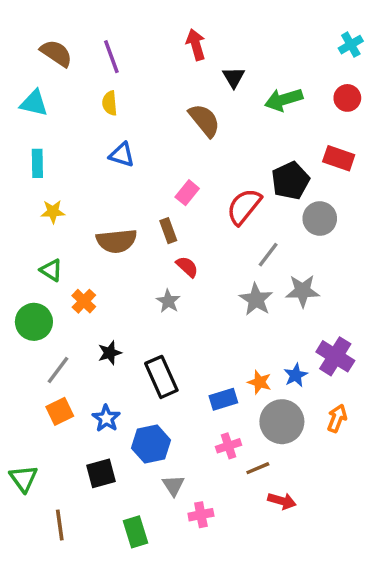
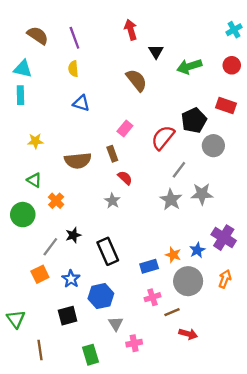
cyan rectangle: (37, 163) -> (20, 95), moved
gray line: (58, 370) -> (50, 247), moved

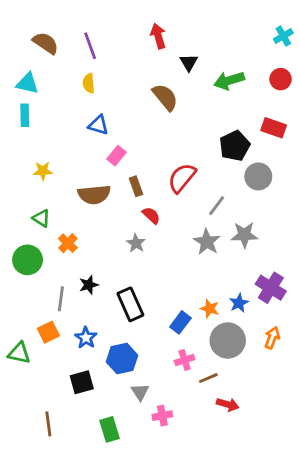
pink rectangle: (125, 128) -> (116, 156), moved
red semicircle: (163, 138) -> (182, 178), moved
gray line: (50, 247) -> (61, 299), turned -30
blue rectangle: (149, 266) -> (180, 322), turned -36
green triangle: (16, 319) -> (19, 353), moved, turned -42

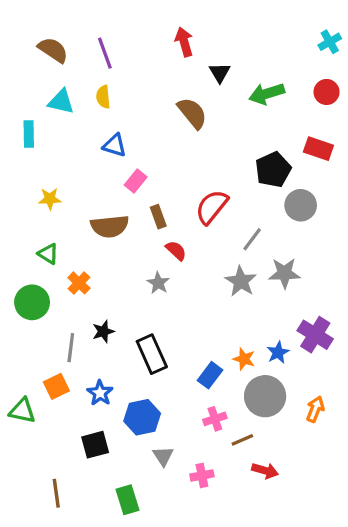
cyan triangle: (28, 83) -> (61, 102), moved
orange arrow: (272, 338) -> (315, 409), moved
pink cross: (162, 416) -> (202, 475), moved

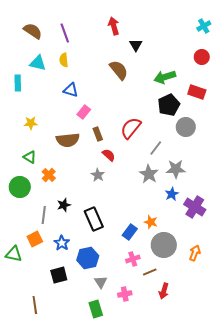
green arrow: (267, 94) -> (165, 77), moved
blue star: (278, 352) -> (172, 194), moved
red arrow: (265, 471) -> (164, 291), turned 91
green rectangle: (127, 500) -> (96, 309), moved

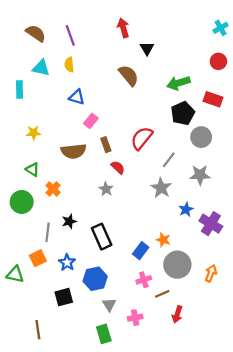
gray star: (176, 169) -> (200, 175), moved

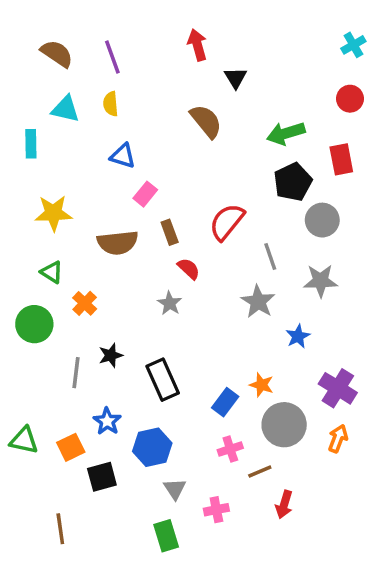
red rectangle: (213, 99) -> (341, 159), turned 60
yellow star: (34, 133) -> (53, 213), size x1.5
gray line: (169, 160) -> (270, 256), turned -56
purple cross: (211, 224) -> (338, 388), moved
orange square: (38, 258) -> (71, 447), moved

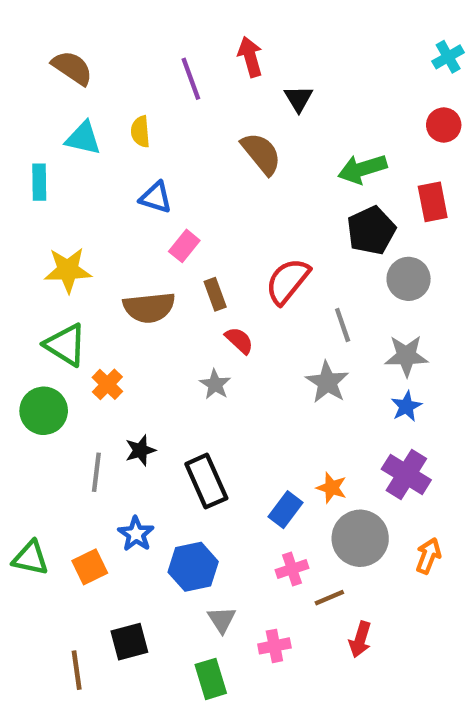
purple line: (112, 57) -> (191, 79), moved
green triangle: (52, 272) -> (66, 345), size x1.5
blue star: (298, 336) -> (406, 406), moved
purple cross: (338, 388) -> (406, 475), moved
black square: (102, 477) -> (129, 642), moved

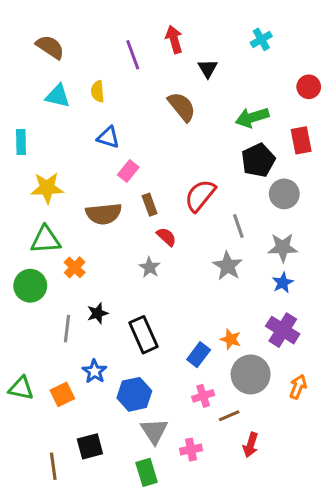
cyan cross: (448, 57) -> (261, 39), moved
cyan rectangle: (39, 182) -> (21, 142), moved
green triangle: (66, 345) -> (46, 240), turned -36
gray triangle: (222, 620) -> (154, 431), size x1.4

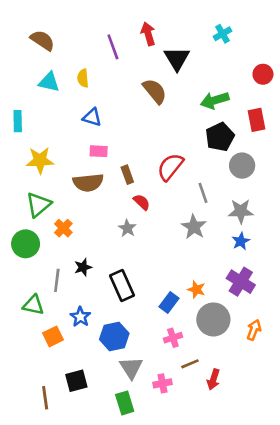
black triangle: (208, 68) -> (177, 59), size x1.5
pink rectangle: (128, 171) -> (99, 151), moved, turned 54
green triangle: (46, 240) -> (39, 205), turned -36
green triangle: (21, 388) -> (33, 305), moved
brown line: (229, 416) -> (190, 364), moved

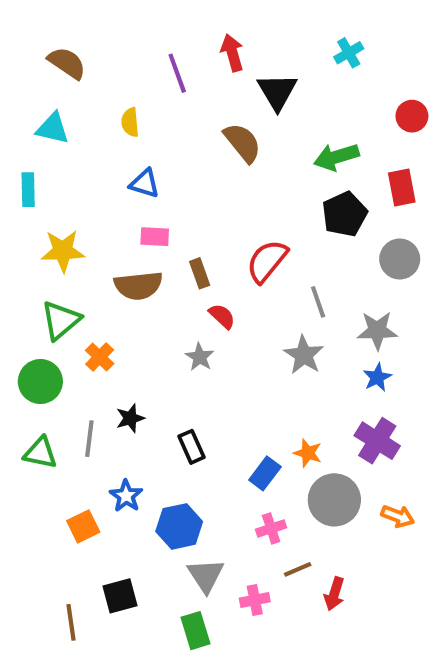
cyan triangle: (49, 82) -> (53, 128), moved
gray circle: (242, 166) -> (400, 259), moved
black rectangle: (122, 286) -> (191, 447), size x0.7
green triangle: (33, 305) -> (40, 453), moved
orange arrow: (254, 330) -> (398, 516), turned 90

